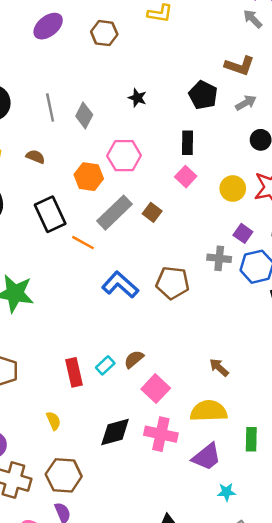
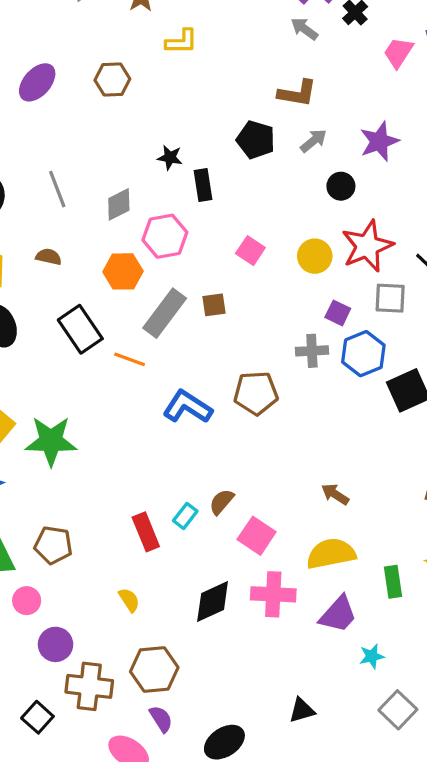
gray diamond: (84, 115) -> (119, 204), moved, turned 45
black rectangle: (188, 143) -> (203, 185), moved
brown square: (152, 212) -> (214, 305), turned -36

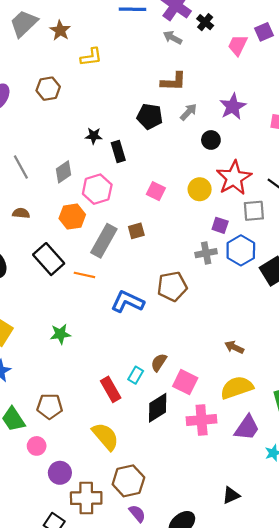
green star: (51, 441) -> (60, 334), moved, size x0.6
yellow semicircle: (129, 600) -> (105, 436), size x1.8
black diamond: (213, 601) -> (158, 408), moved

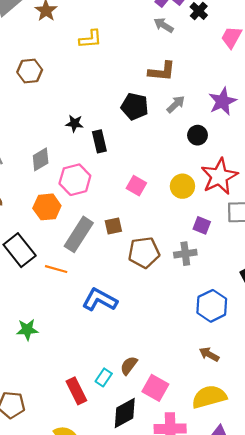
yellow L-shape: (91, 57) -> (90, 39), moved
blue hexagon: (241, 250) -> (212, 306), moved
brown pentagon: (172, 286) -> (144, 252), moved

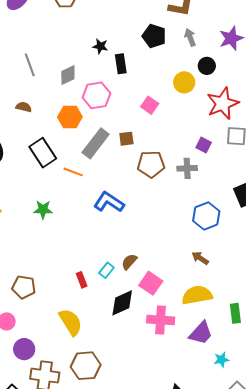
gray arrow: (176, 104) -> (190, 37), turned -72
yellow circle: (182, 186) -> (184, 82), moved
green star: (27, 330) -> (43, 210), moved
red rectangle: (76, 391) -> (82, 280), size x0.7

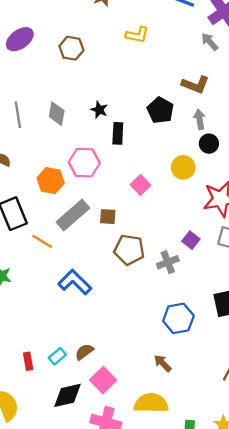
black circle: (207, 66) -> (209, 144), moved
gray diamond: (68, 75) -> (57, 114), moved, turned -65
gray cross: (187, 168) -> (168, 262), turned -30

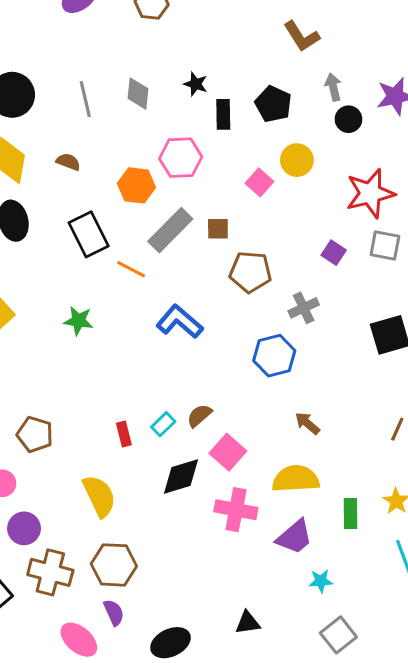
brown L-shape: (195, 85) -> (302, 36), moved, turned 40
black pentagon: (160, 110) -> (273, 104), moved
yellow circle: (183, 167) -> (297, 160), moved
gray cross: (168, 262) -> (304, 308), moved
blue hexagon: (178, 318) -> (274, 356), moved

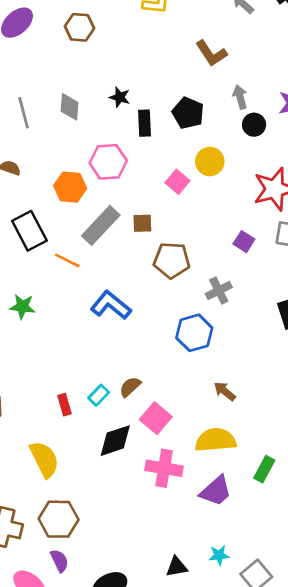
green rectangle: (351, 513) -> (264, 469), turned 30
cyan star: (321, 581) -> (219, 555), moved

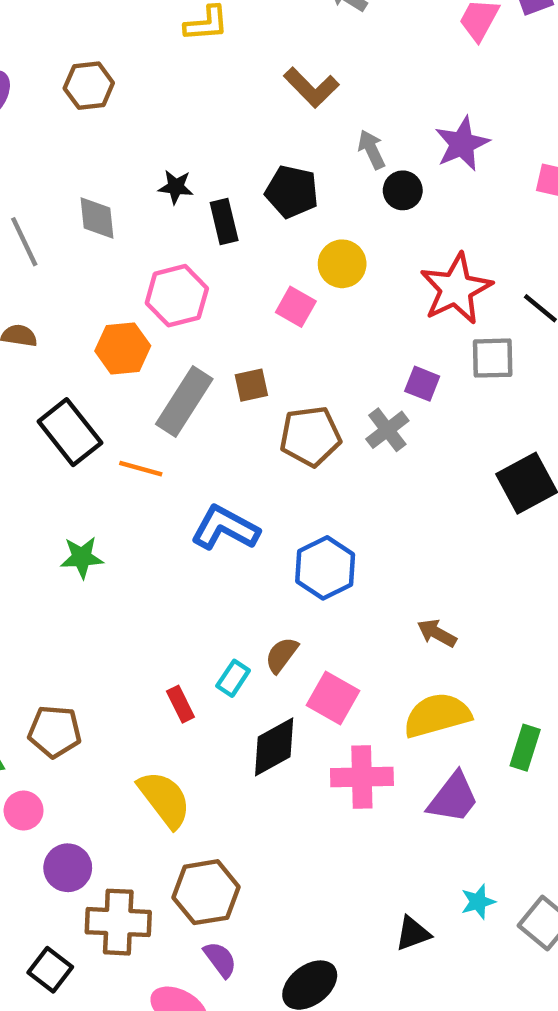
gray cross: (219, 291) -> (387, 430), moved
blue hexagon: (194, 333) -> (325, 568), moved

